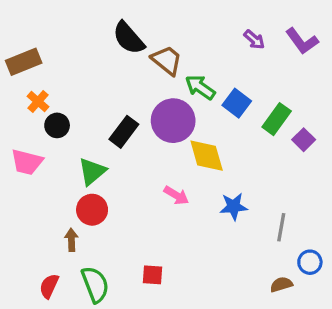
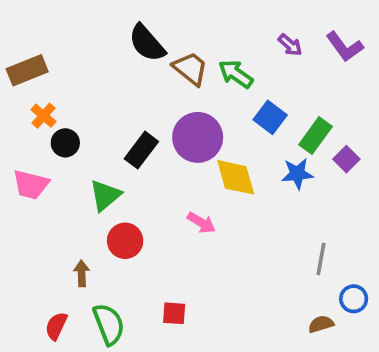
green arrow: (200, 87) -> (236, 74), moved
blue star: (234, 207) -> (297, 174), moved
red circle: (92, 210) -> (125, 241), moved

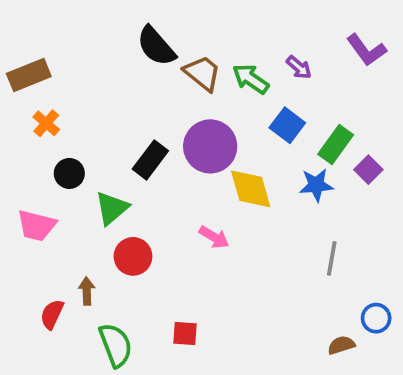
purple arrow: (290, 45) -> (299, 67), moved
black circle: (65, 143) -> (69, 173), moved
pink trapezoid: (31, 185) -> (37, 226), moved
gray line: (321, 259) -> (332, 258), moved
red semicircle: (56, 326) -> (52, 314), moved

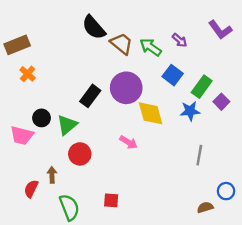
black circle: (69, 173) -> (41, 118), moved

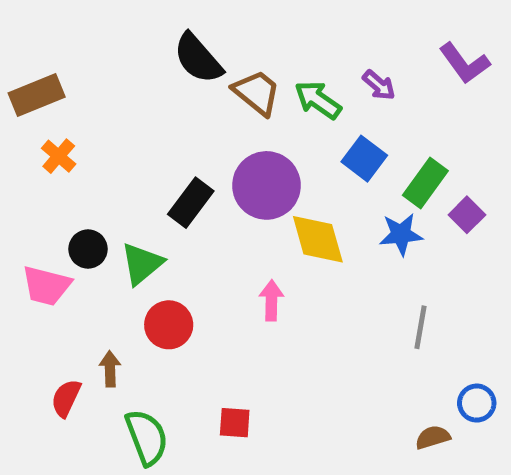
pink arrow: (129, 142) -> (271, 300), turned -120

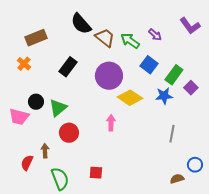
brown rectangle: (37, 95) -> (36, 38), moved
black rectangle: (191, 203) -> (68, 67), moved
yellow diamond: (318, 239) -> (130, 98), turned -40

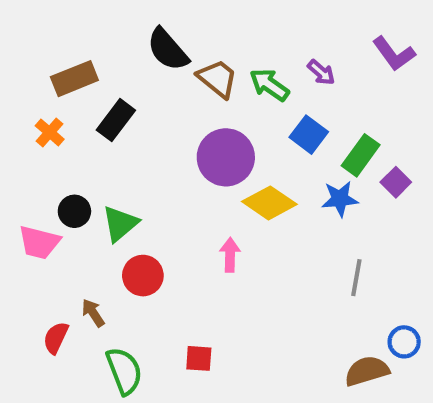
black rectangle: (68, 67) -> (116, 120), moved
brown arrow: (45, 151) -> (93, 313), turned -32
brown semicircle: (177, 179) -> (367, 371), size x1.5

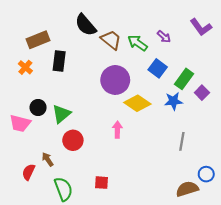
black rectangle: (116, 120) -> (59, 61), turned -30

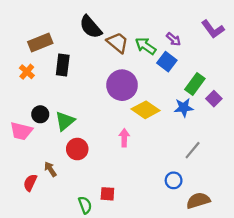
blue square: (158, 68) -> (167, 62), moved
gray line: (182, 141) -> (193, 150), turned 30
blue circle: (206, 174) -> (174, 180), moved
green semicircle: (63, 189) -> (85, 205), moved, size x0.7

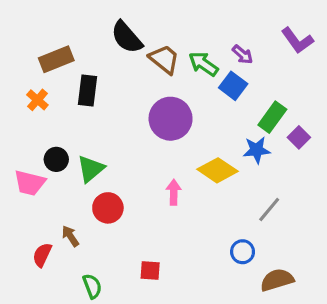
yellow diamond: (146, 110) -> (217, 170), moved
green semicircle: (85, 205) -> (92, 286), moved

